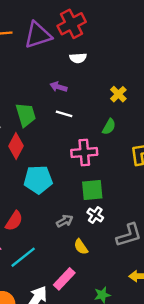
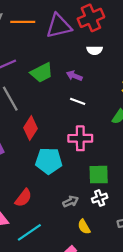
green trapezoid: (26, 115) -> (42, 73), moved, turned 75
pink cross: (84, 152) -> (80, 138), moved
white cross: (95, 215) -> (100, 198), turned 32

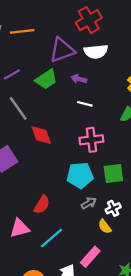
purple triangle: (59, 26) -> (62, 50), moved
white semicircle: (95, 50) -> (96, 52), size x1.5
red diamond: (31, 128) -> (41, 135), turned -45
cyan pentagon: (49, 161) -> (80, 175), moved
white cross: (100, 198) -> (113, 208), moved

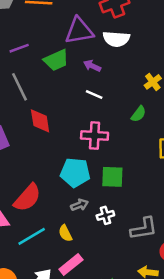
red semicircle: (42, 205) -> (27, 198), size x1.4
yellow semicircle: (105, 226) -> (65, 233), moved

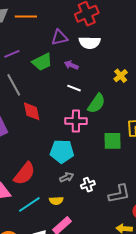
purple triangle: (79, 31) -> (59, 37), size x0.7
green semicircle: (139, 114) -> (96, 103), moved, size x1.5
green square: (112, 177) -> (113, 141), moved
yellow semicircle: (65, 233) -> (56, 201), turned -64

